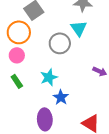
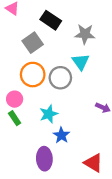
orange circle: (19, 32) -> (33, 75), moved
pink circle: (17, 55) -> (15, 99), moved

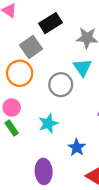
black rectangle: (51, 20) -> (50, 23), turned -66
orange circle: (33, 75) -> (20, 73), moved
blue star: (61, 135) -> (77, 147), moved

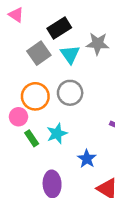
cyan triangle: (82, 68) -> (70, 54), moved
orange circle: (20, 73) -> (35, 96), moved
green rectangle: (12, 128) -> (32, 138), moved

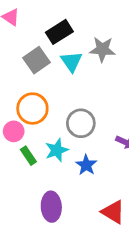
gray circle: (70, 93) -> (81, 123), moved
blue star: (87, 159) -> (86, 165), moved

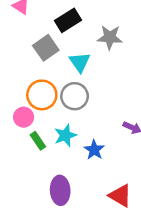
cyan triangle: (71, 61) -> (80, 62), moved
gray circle: (81, 123) -> (75, 96), moved

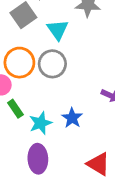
cyan star: (65, 135) -> (41, 123), moved

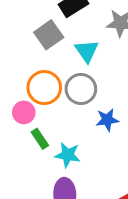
blue star: (72, 118) -> (107, 120), moved, turned 30
cyan star: (41, 123) -> (68, 155), turned 30

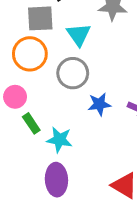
gray square: (49, 35) -> (40, 18), turned 32
orange circle: (44, 88) -> (30, 54), moved

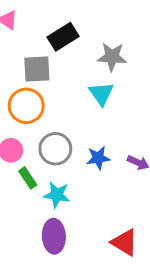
cyan triangle: (79, 35) -> (101, 94), moved
gray circle: (73, 73) -> (55, 149), moved

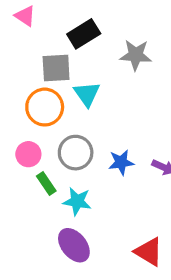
cyan triangle: (101, 94) -> (87, 94), moved
purple ellipse: (54, 236) -> (74, 245), turned -36

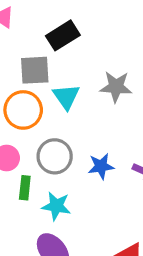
gray star: (136, 55) -> (116, 87), moved
green rectangle: (46, 183) -> (25, 188), turned 40

